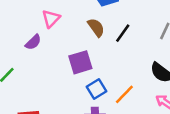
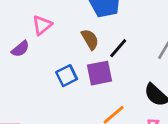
purple square: (80, 62) -> (99, 73), moved
blue square: (96, 89) -> (67, 76), moved

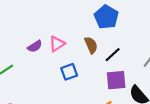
pink triangle: (42, 25) -> (57, 44), moved
purple square: (99, 73) -> (116, 80), moved

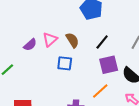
brown semicircle: (91, 45) -> (72, 40), moved
blue square: (69, 72) -> (65, 63), turned 35

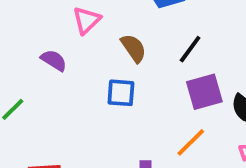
pink triangle: (50, 40) -> (87, 20), moved
purple semicircle: (30, 45) -> (54, 60), turned -104

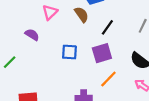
brown semicircle: (134, 48) -> (81, 14), moved
purple square: (204, 92) -> (102, 53), moved

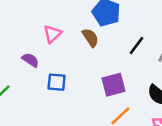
black line: (107, 27) -> (136, 45), moved
blue square: (69, 52) -> (57, 82), moved

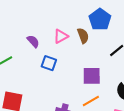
pink triangle: (53, 34) -> (61, 36), moved

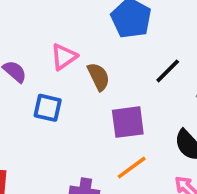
brown semicircle: (83, 36) -> (99, 77), moved

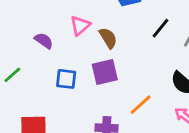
blue square: (48, 108) -> (66, 79), moved
purple square: (128, 122) -> (105, 72), moved

